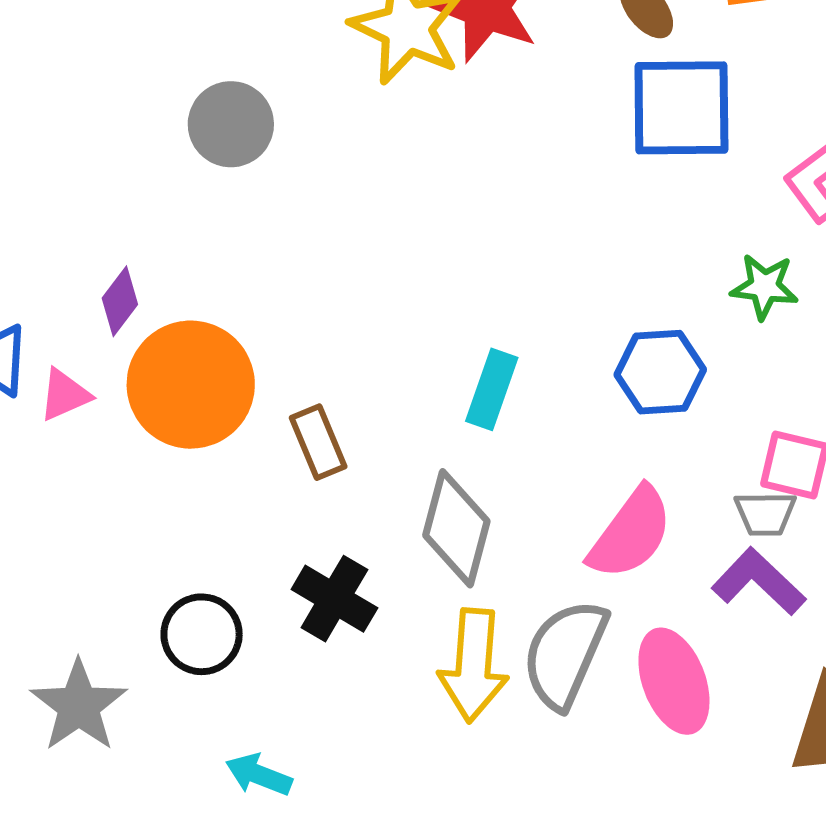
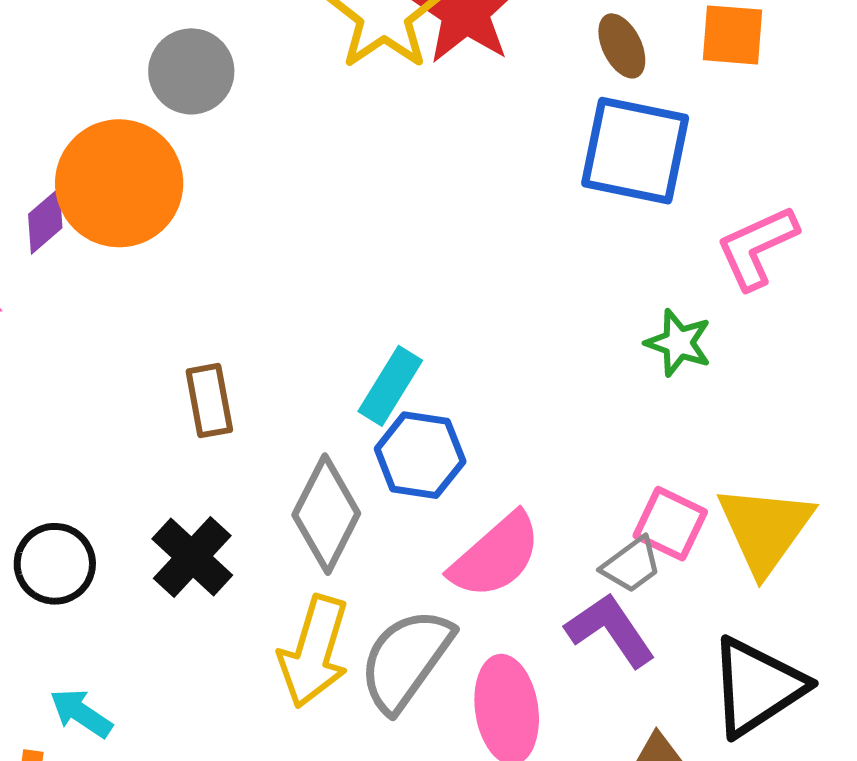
blue hexagon: (660, 372) -> (420, 455), moved
orange circle: (191, 385) -> (119, 183), moved
gray trapezoid: (765, 514) -> (631, 565), turned -48

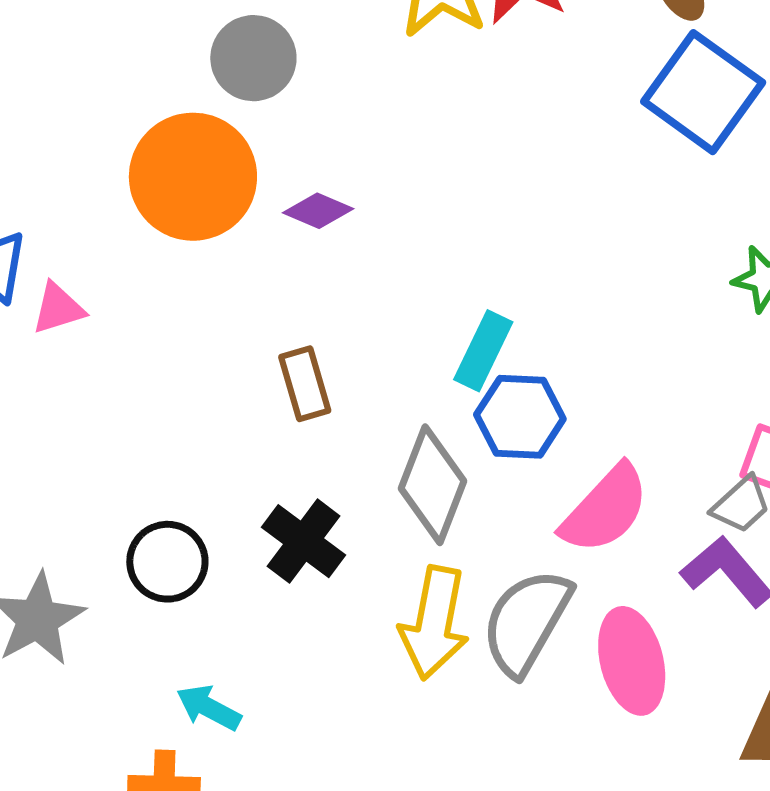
blue square: (635, 151) -> (703, 92), turned 30
purple diamond: (45, 221) -> (318, 211), moved, turned 70

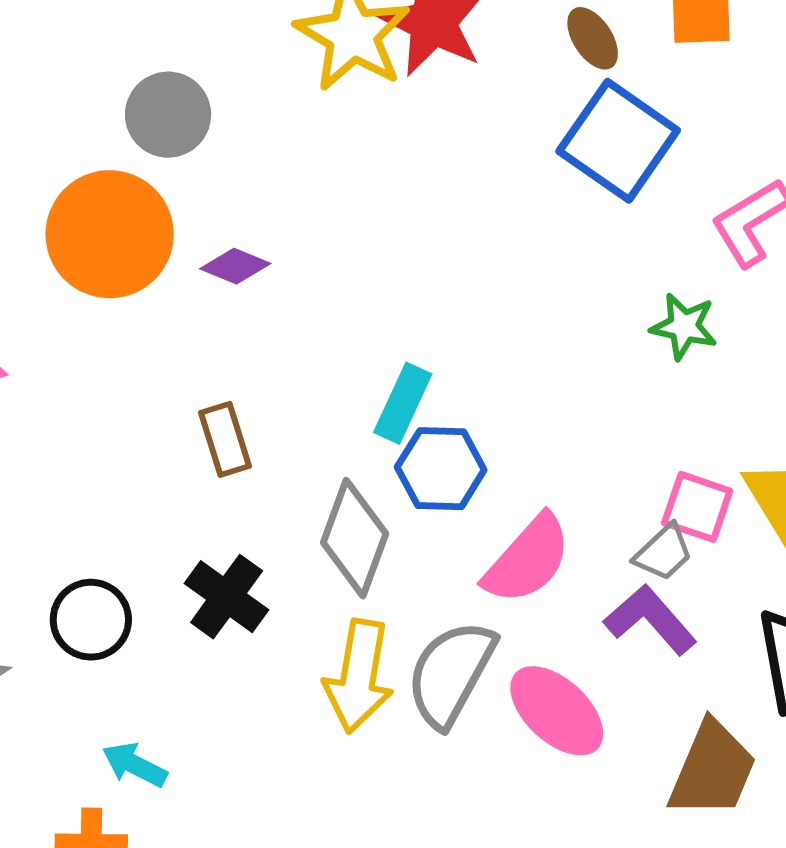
pink ellipse: (632, 661) -> (557, 711), turned -32

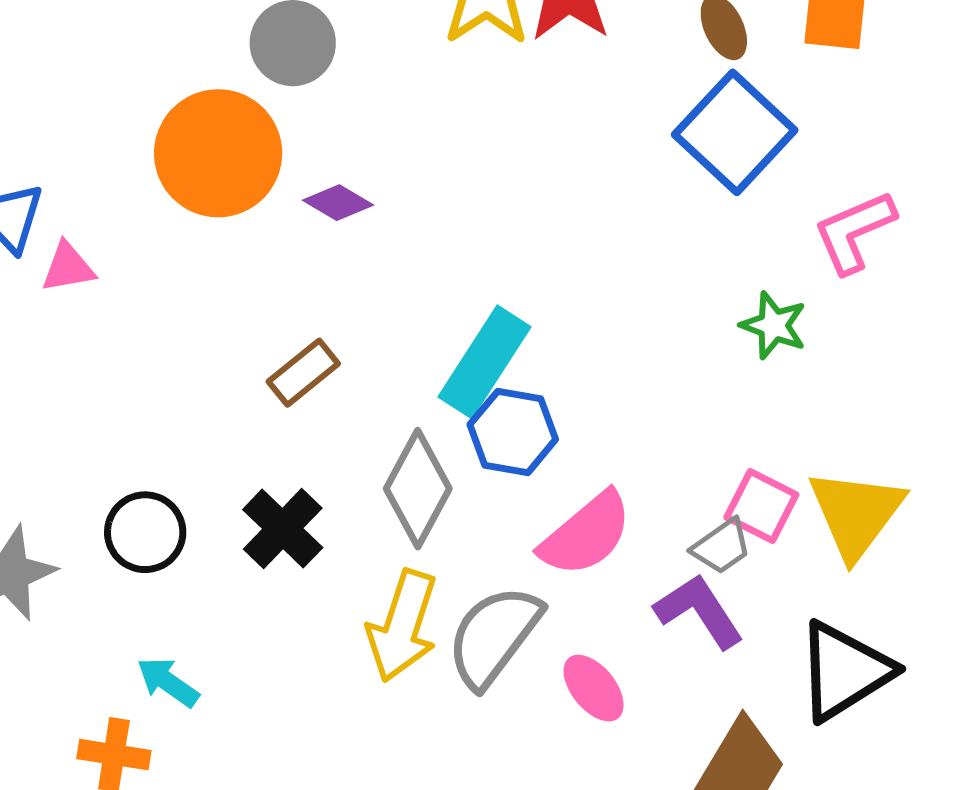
cyan rectangle: (403, 403) -> (485, 362), size x1.4
brown rectangle: (225, 439) -> (303, 373), turned 60
pink ellipse: (557, 711) -> (594, 688), size x0.7

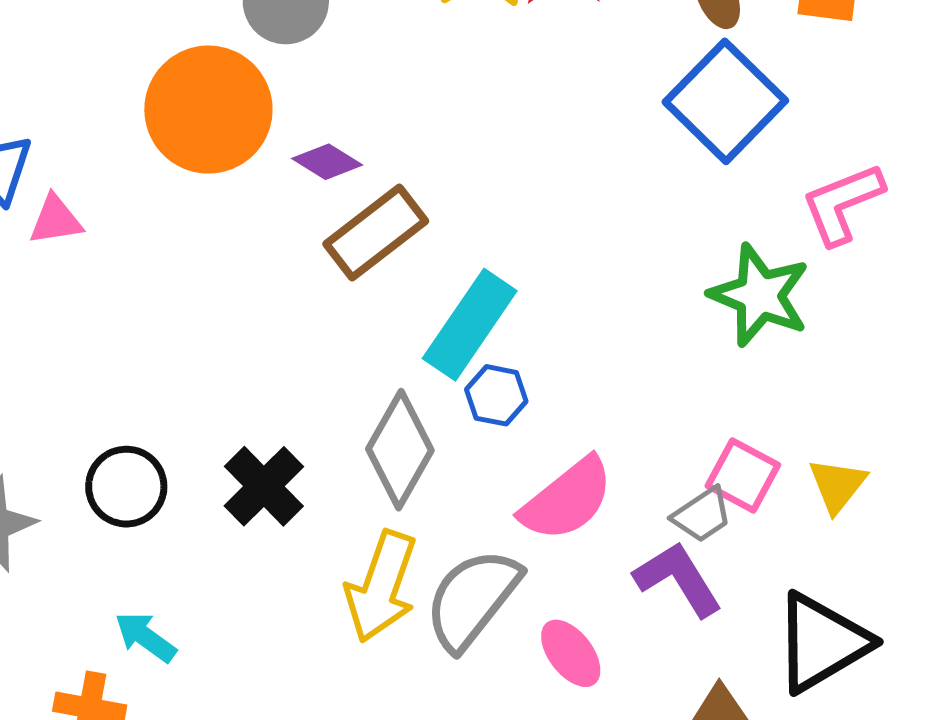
green star: (774, 325) -> (760, 295), size x1.5
brown rectangle: (303, 373) -> (376, 233), moved, size x1.4
blue hexagon: (513, 432) -> (496, 395), size x0.7
yellow triangle: (856, 513) -> (837, 485), size x0.6

